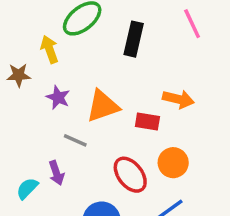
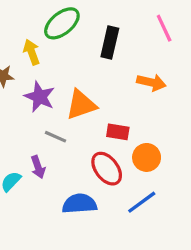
purple star: (58, 97) -> (40, 97), size x1.4
orange arrow: (178, 99) -> (151, 82), moved
red rectangle: (147, 121) -> (118, 132), moved

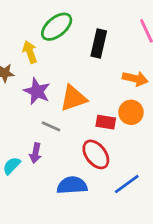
orange circle: (147, 157) -> (131, 112), moved
purple arrow: (38, 167) -> (36, 153), turned 30

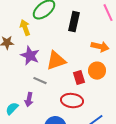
red rectangle: (106, 122) -> (79, 78), turned 64
red ellipse: (96, 154) -> (72, 101), turned -45

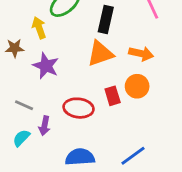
orange triangle: (56, 61) -> (100, 54), moved
gray line: (40, 81) -> (24, 105), moved
red ellipse: (72, 101) -> (79, 108), moved

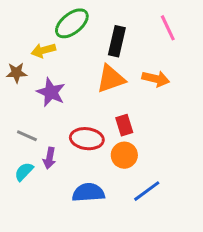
yellow arrow: (39, 28) -> (43, 50), turned -85
orange circle: (137, 86) -> (124, 155), moved

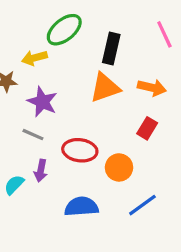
red rectangle: (124, 125) -> (147, 128), moved, turned 48
gray line: (27, 136) -> (33, 135), moved

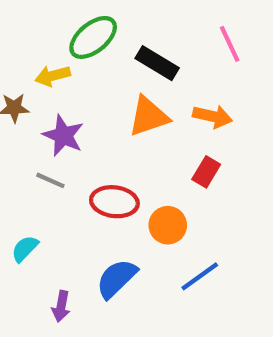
black rectangle: (111, 48) -> (157, 63), turned -72
purple arrow: (41, 171) -> (61, 306), moved
blue semicircle: (81, 207) -> (117, 279), turned -40

